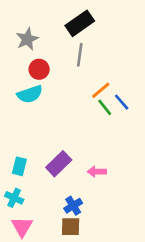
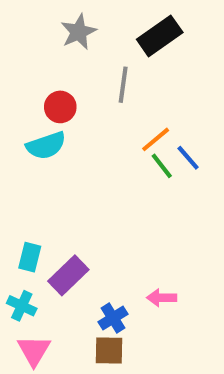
black rectangle: (80, 23) -> (160, 36), moved
gray star: (27, 39) -> (79, 32), moved
purple rectangle: (59, 164) -> (68, 275), moved
pink arrow: (97, 172) -> (162, 298), moved

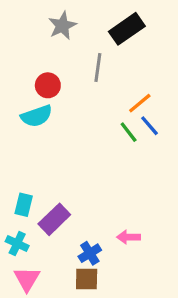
orange line: (156, 139) -> (140, 103), moved

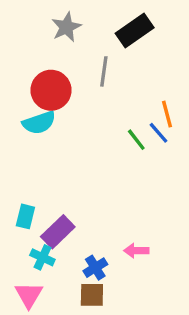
red circle: (48, 85) -> (51, 90), size x1.5
orange line: (140, 103) -> (167, 114), moved, turned -65
cyan cross: (17, 244) -> (42, 257), moved

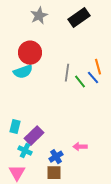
gray line: (104, 71) -> (67, 73), moved

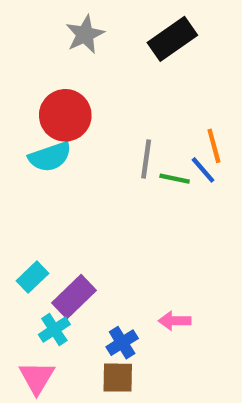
green line: (80, 82) -> (175, 179), turned -40
cyan rectangle: (15, 127) -> (32, 277), turned 32
cyan cross: (25, 151) -> (54, 330), turned 32

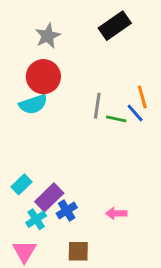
gray star: (85, 34) -> (48, 36), moved
blue cross: (122, 343) -> (67, 210), moved

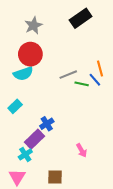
gray line: (97, 106) -> (68, 75), turned 60
cyan rectangle: (22, 184) -> (15, 106), moved
blue cross: (67, 210) -> (47, 124), moved
pink arrow: (116, 213) -> (82, 150), turned -120

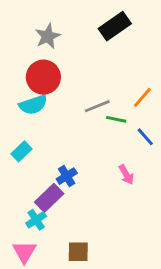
orange line: (100, 68) -> (142, 97), turned 56
blue line: (95, 80) -> (145, 137), moved
pink arrow: (82, 150) -> (126, 175), moved

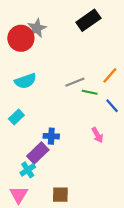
red circle: (43, 77) -> (21, 38), moved
blue cross: (67, 176) -> (51, 136), turned 35

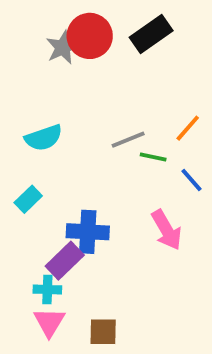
red circle: (21, 38) -> (90, 36), moved
pink arrow: (97, 135) -> (167, 230), size x1.5
blue cross: (51, 136) -> (88, 232), size x1.5
cyan cross: (28, 170) -> (47, 289), turned 35
pink triangle: (19, 195) -> (49, 322), moved

